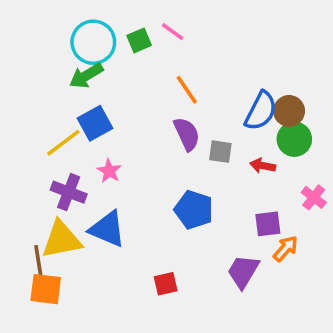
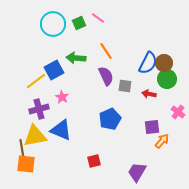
green arrow: (86, 76) -> (76, 58), moved, turned 36
purple cross: (69, 192) -> (39, 109), turned -36
blue pentagon: (194, 210) -> (110, 119), turned 30
purple trapezoid: (243, 271) -> (137, 172), moved

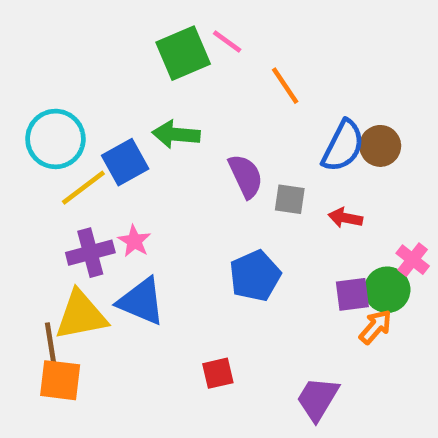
green square: (79, 23) -> (183, 53), size x1.6
cyan circle: (53, 24) -> (55, 139), moved
orange line: (106, 51) -> (285, 86), moved
green circle: (167, 79) -> (387, 290), moved
pink star: (62, 97) -> (134, 241), moved

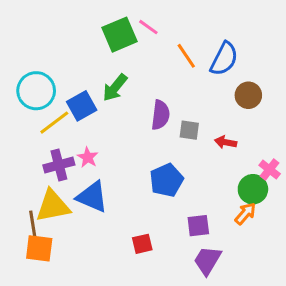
green arrow: (176, 134) -> (115, 88), turned -56
blue semicircle: (343, 146) -> (224, 59), moved
purple semicircle: (246, 176) -> (160, 115), turned 32
purple square: (352, 294) -> (198, 226), moved

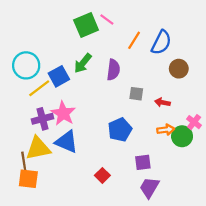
orange line: (186, 56) -> (134, 40), turned 66
purple semicircle: (160, 115) -> (113, 70), moved
pink star: (88, 157) -> (63, 113), size x1.6
orange arrow: (245, 213) -> (166, 130), moved, turned 42
red square: (142, 244) -> (102, 175), turned -32

